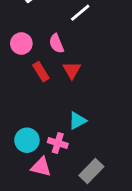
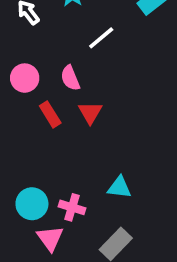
cyan triangle: (77, 121) -> (119, 187), moved, turned 36
pink triangle: (41, 167) -> (50, 238), turned 40

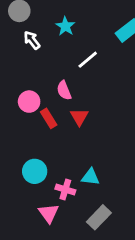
pink circle: (25, 78) -> (29, 102), moved
cyan triangle: (119, 187) -> (90, 177), moved
cyan circle: (32, 204) -> (35, 171), moved

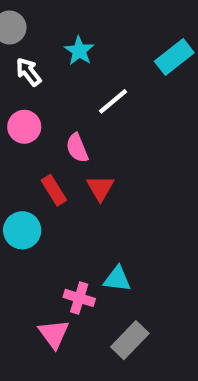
pink circle: (29, 102) -> (24, 127), moved
cyan circle: (35, 171) -> (22, 230), moved

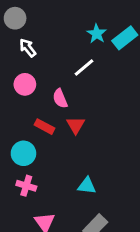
cyan star: (79, 51) -> (97, 34), moved
red rectangle: (54, 190) -> (45, 127), turned -30
pink cross: (79, 298) -> (26, 186), moved

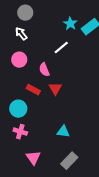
gray circle: (15, 18) -> (25, 13), moved

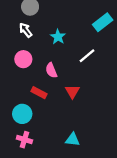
cyan star: (70, 24) -> (58, 37), moved
white line: (61, 48) -> (87, 56), moved
red triangle: (55, 89) -> (72, 92), moved

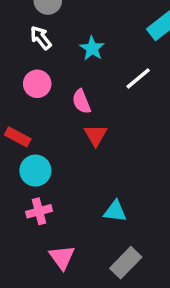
red triangle: (72, 92) -> (96, 135), moved
red rectangle: (39, 93) -> (18, 137), moved
pink cross: (24, 140) -> (39, 211), turned -32

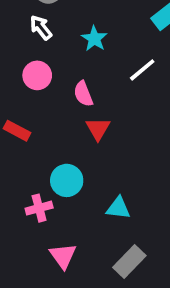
cyan circle: (35, 171) -> (67, 180), moved

